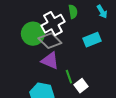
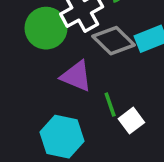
gray diamond: (50, 41) -> (114, 41), moved

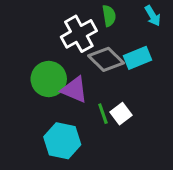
green circle: (46, 28) -> (49, 79), moved
white square: (131, 121) -> (121, 114), moved

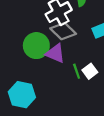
gray diamond: (106, 59) -> (63, 31), moved
cyan hexagon: (62, 141) -> (22, 95), moved

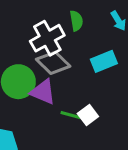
green line: (77, 71) -> (71, 115), turned -56

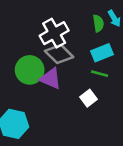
green semicircle: (76, 21) -> (98, 23), moved
green line: (71, 115) -> (100, 74), moved

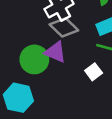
green circle: (30, 70) -> (34, 59), moved

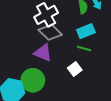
green circle: (34, 59) -> (33, 80), moved

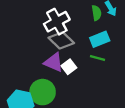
white square: (75, 69) -> (69, 67), moved

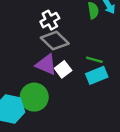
white cross: (57, 22) -> (50, 20), size x0.7
cyan rectangle: (100, 39) -> (97, 75), moved

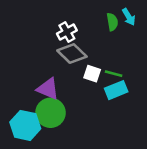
purple triangle: (46, 65) -> (48, 89), moved
white square: (63, 69) -> (92, 74), moved, turned -35

